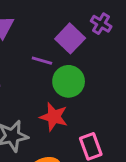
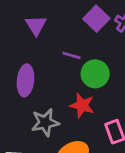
purple square: (70, 38) -> (96, 19), moved

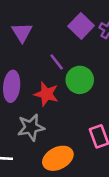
purple line: (71, 55) -> (57, 62), turned 36
red star: (82, 105) -> (46, 94), moved

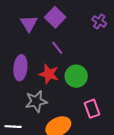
purple square: (81, 26) -> (55, 17), moved
green circle: (80, 80) -> (76, 76), moved

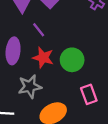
purple line: (57, 48) -> (39, 30), moved

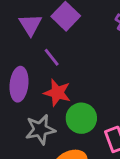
green circle: (72, 60) -> (81, 118), moved

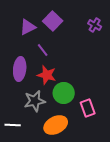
purple triangle: (30, 25) -> (28, 27), turned 36

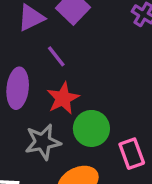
red star: (47, 75) -> (63, 98), turned 30

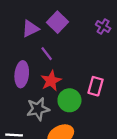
pink rectangle: (132, 154) -> (95, 86), moved, turned 36

